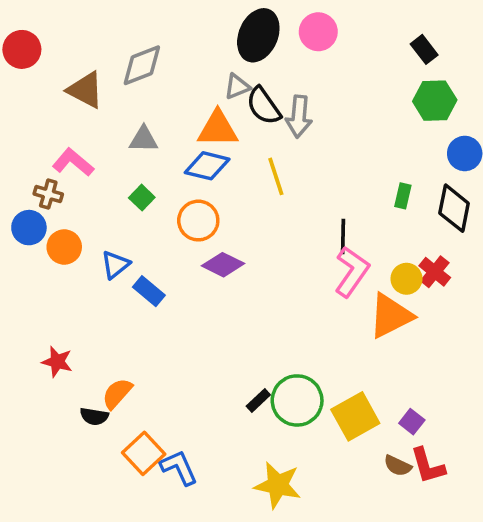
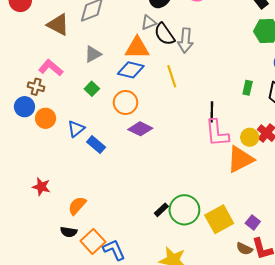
gray triangle: (144, 139) -> (93, 54), turned -30
pink L-shape: (352, 272) -> (217, 133), turned 140
black semicircle: (94, 416) -> (69, 232), moved

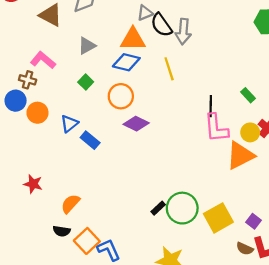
green rectangle: (248, 88) -> (248, 95), moved, turned -56

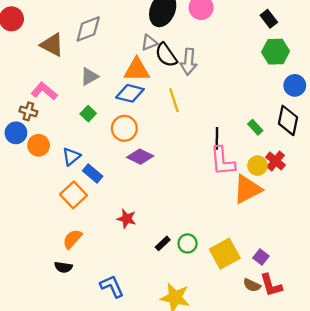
red star: (33, 184) -> (127, 219), moved
green circle: (182, 208) -> (188, 243), size x0.6
orange square: (87, 241) -> (74, 195), moved

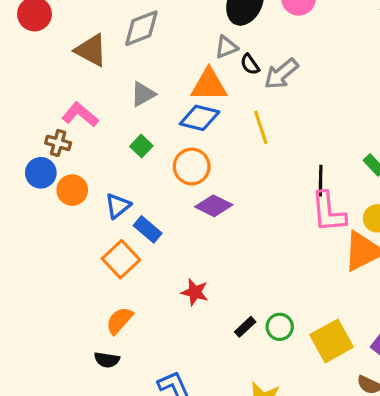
black semicircle: (166, 55) -> (250, 64), size x0.6
gray arrow: (189, 62) -> (281, 74), turned 45

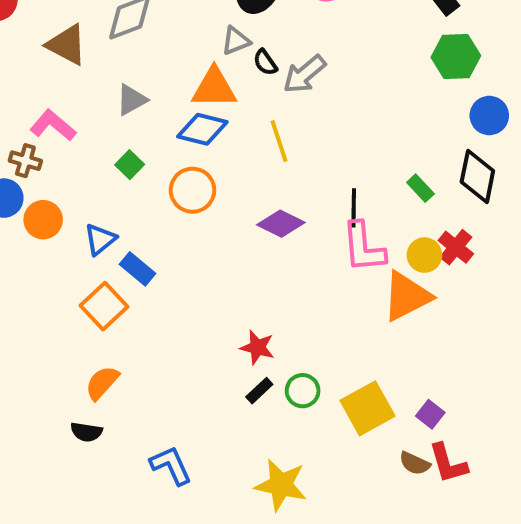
purple diamond: (214, 206) -> (281, 224), moved
red star: (195, 292) -> (257, 347), moved

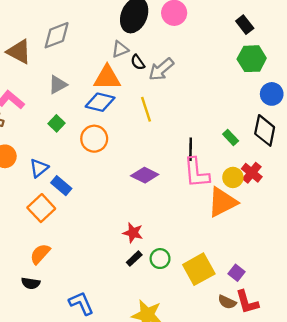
purple diamond: (281, 224) -> (145, 175), moved

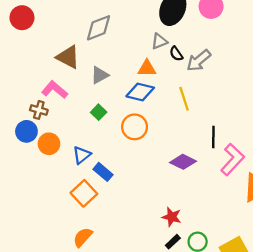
brown triangle: (19, 52) -> (68, 57), moved
orange triangle: (107, 78) -> (147, 68), size x0.7
black line: (191, 149) -> (213, 137), moved
pink L-shape: (196, 173) -> (232, 160), turned -132

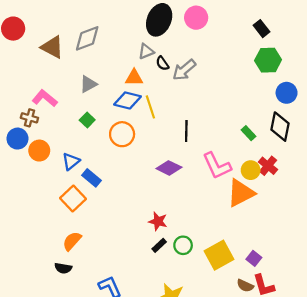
brown triangle: (68, 57) -> (52, 47), moved
yellow line: (184, 99) -> (150, 107), moved
black line: (213, 137) -> (186, 131), moved
pink L-shape: (232, 160) -> (217, 166), turned 112

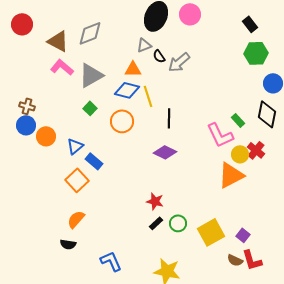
gray triangle: (88, 84) -> (91, 75), size x1.5
pink L-shape: (45, 98) -> (62, 67), moved
brown cross: (29, 118) -> (27, 106), moved
black line: (186, 131) -> (169, 118), moved
pink L-shape: (217, 166) -> (220, 135), moved

